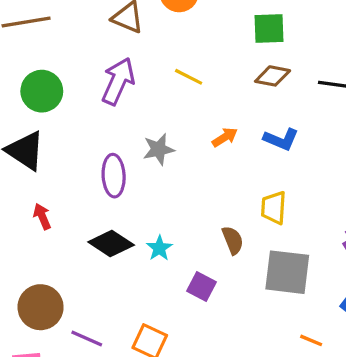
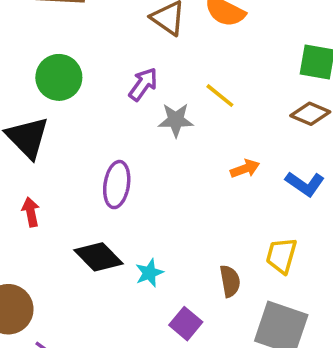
purple arrow: (118, 81) -> (143, 84), size x0.7
gray star: (159, 149) -> (176, 120), moved

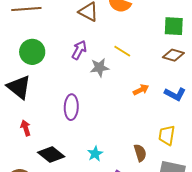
black diamond: (99, 257) -> (51, 155), moved

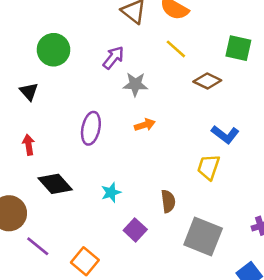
yellow line: (122, 51) -> (176, 49), moved
brown diamond: (173, 55) -> (207, 81), moved
black triangle: (19, 87) -> (29, 91), size x0.6
orange arrow: (141, 90) -> (145, 125), moved
yellow trapezoid: (167, 135) -> (209, 167), moved

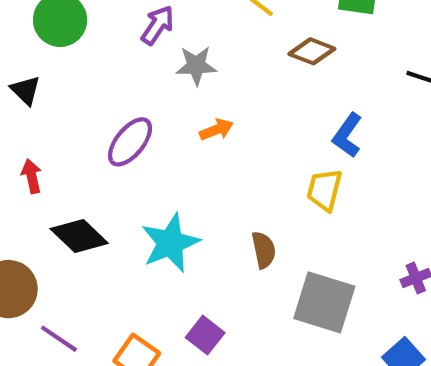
purple ellipse: (91, 128) -> (130, 142), turned 32
blue L-shape: (225, 135) -> (347, 135), turned 92
cyan star: (111, 192) -> (170, 243), size x1.8
purple square: (135, 230) -> (205, 335), moved

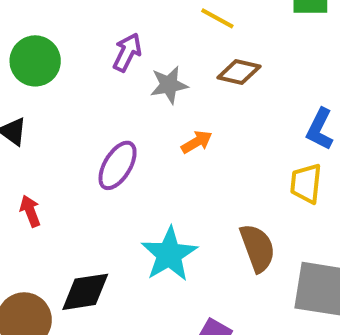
brown diamond: (312, 51) -> (239, 72), moved
black diamond: (79, 236) -> (85, 292), moved, turned -44
brown semicircle: (264, 250) -> (257, 248), size x1.4

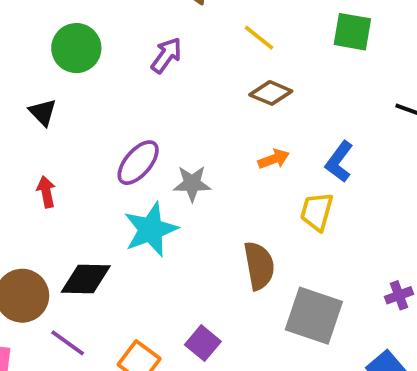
gray star: (169, 85) -> (192, 183), moved
orange arrow: (197, 142) -> (274, 159), moved
cyan star: (169, 254) -> (151, 230), moved

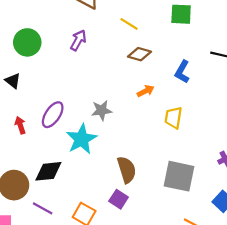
blue L-shape: (339, 162) -> (182, 72), moved
purple ellipse: (138, 163) -> (53, 115), moved
brown semicircle: (259, 266) -> (127, 170), moved

